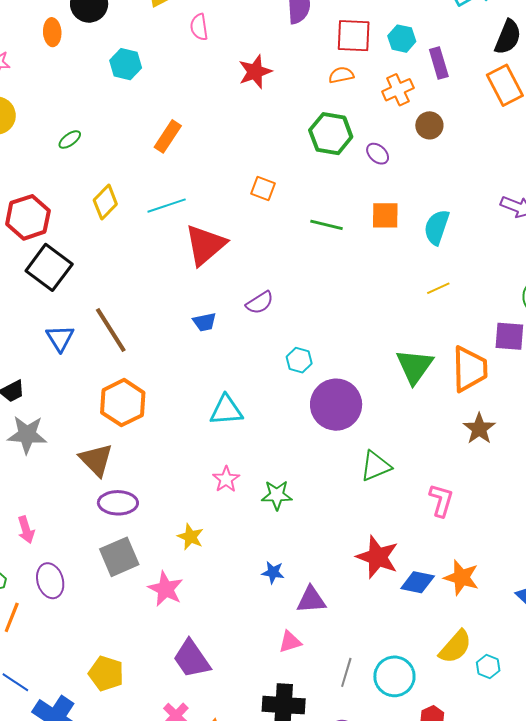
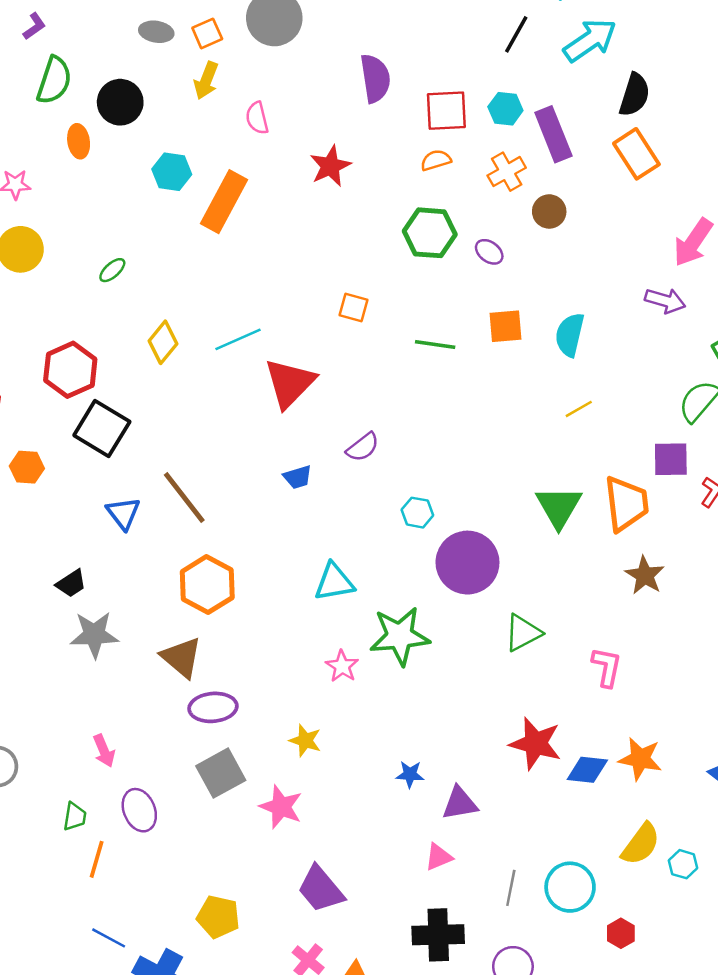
purple rectangle: (439, 63) -> (553, 134), size x1.4
orange rectangle: (168, 136) -> (224, 202), moved, size x1.5
green star: (277, 495) -> (400, 636), moved, size x1.6

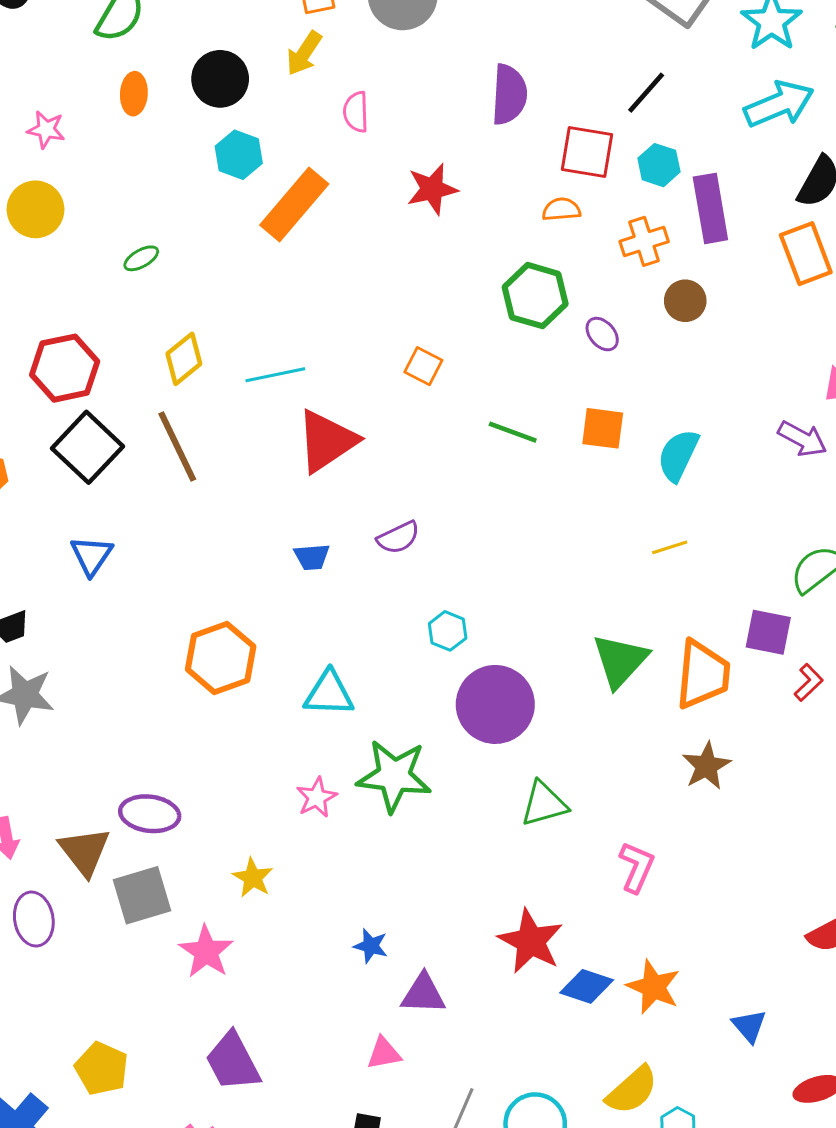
black line: (516, 34) -> (646, 93), moved
black circle: (120, 102) -> (220, 79), moved
brown line: (184, 498) -> (177, 446), moved
orange hexagon: (207, 585) -> (221, 658), moved
brown triangle: (181, 657) -> (84, 851), moved

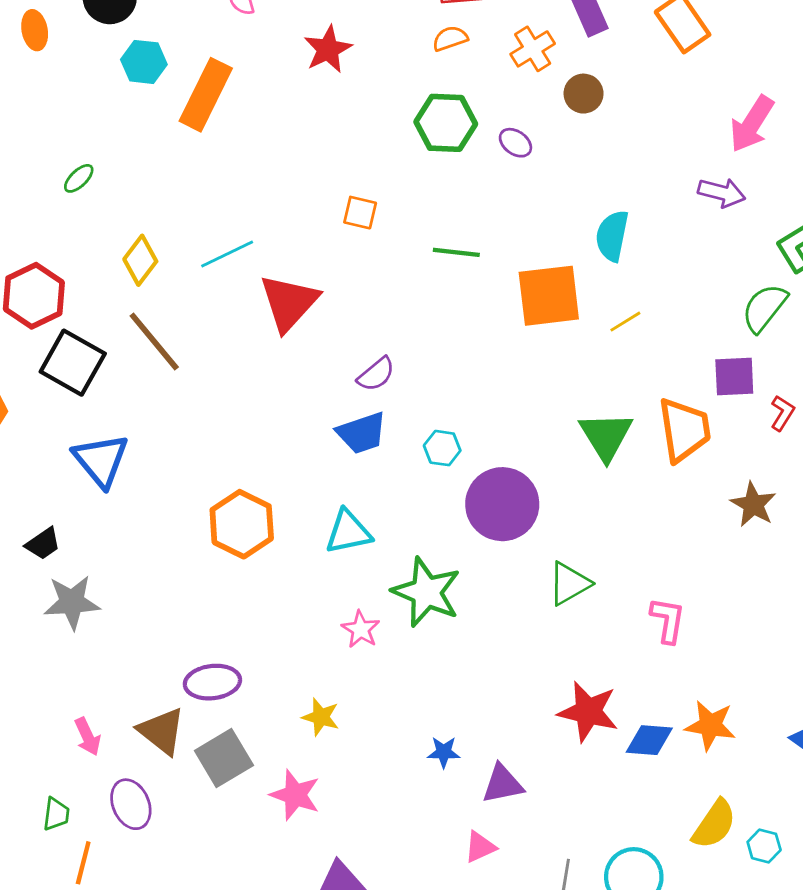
orange square: (603, 428) -> (549, 296), moved, size x1.6
blue triangle: (92, 556) -> (101, 460), size x1.4
blue trapezoid: (312, 557) -> (362, 433), moved, size x1.5
brown star: (706, 766) -> (753, 505), moved
green star: (394, 776) -> (426, 592), turned 30

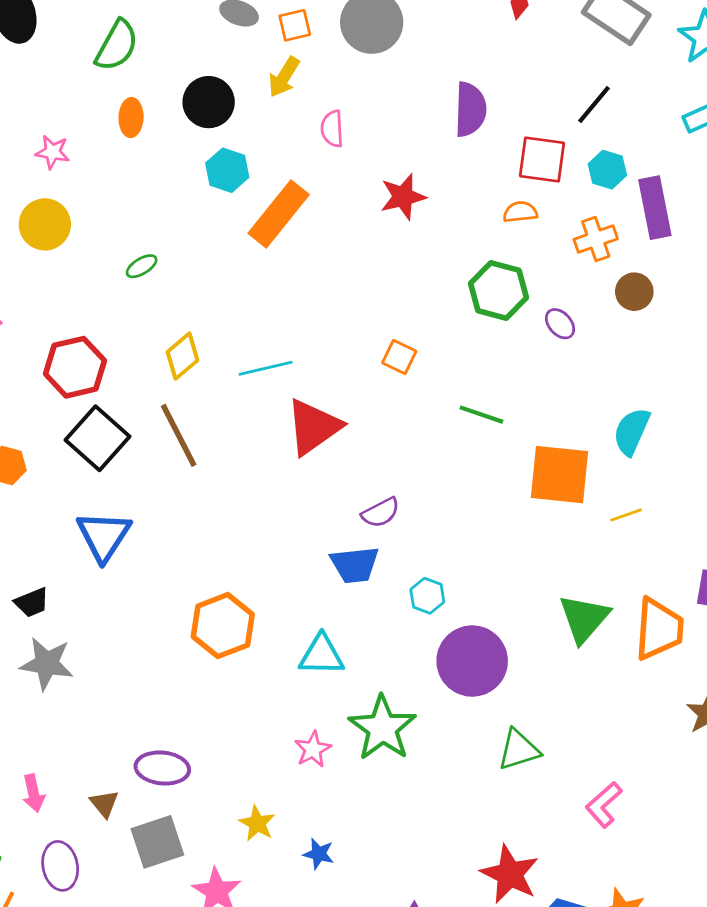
pink L-shape: (668, 620) -> (604, 805), turned -153
brown triangle: (162, 731) -> (104, 804), size x0.6
blue star: (444, 752) -> (319, 854), moved

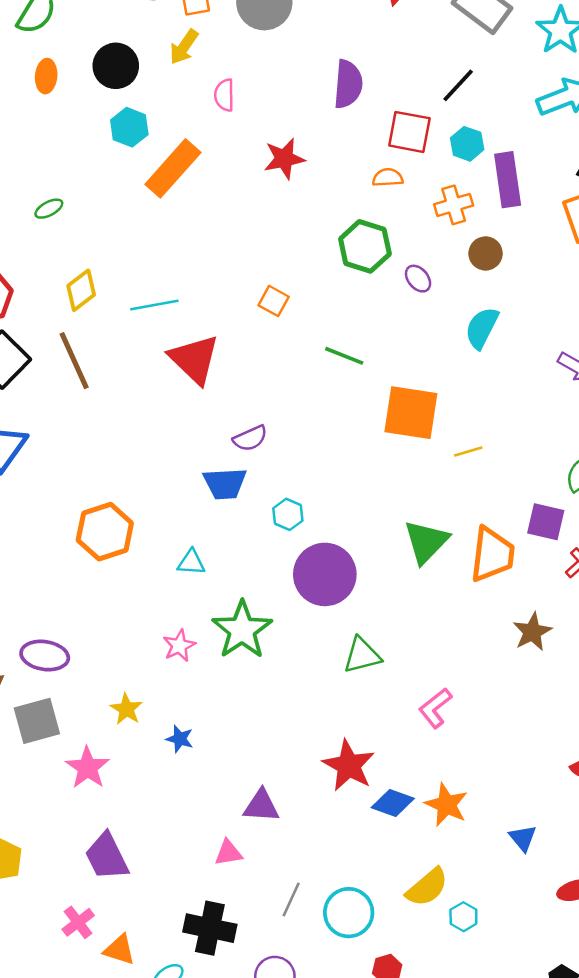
red triangle: (313, 427) -> (194, 359), turned -44
cyan semicircle: (632, 431) -> (482, 328), moved
cyan triangle: (322, 655) -> (191, 562), size x0.7

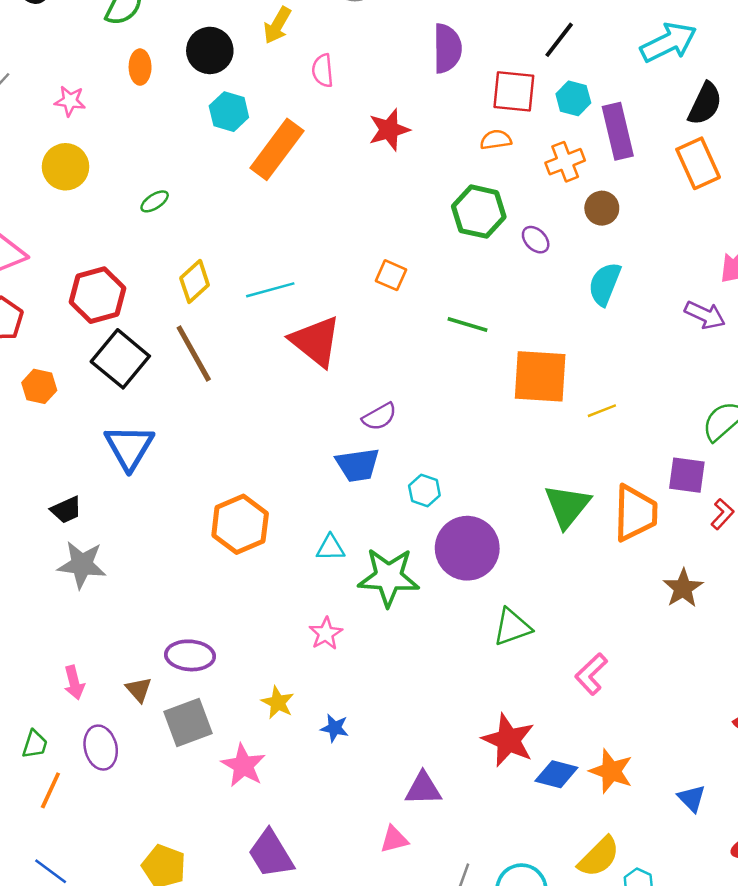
green star: (242, 630) -> (389, 577), moved, turned -30

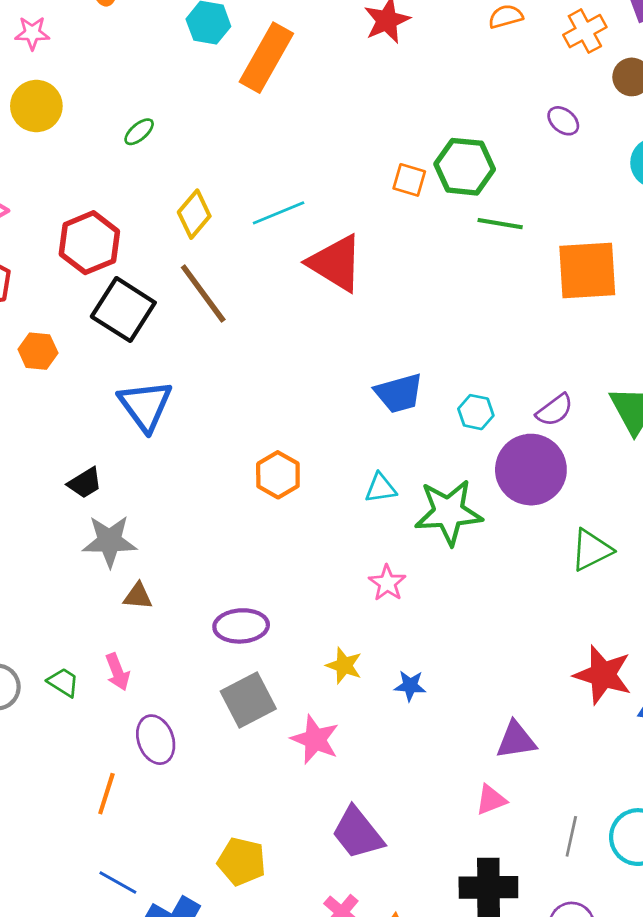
green hexagon: (479, 212) -> (465, 167), moved
purple semicircle: (379, 417) -> (555, 410), moved
orange hexagon: (240, 524) -> (278, 475), size x0.7
brown triangle: (139, 690) -> (138, 596), moved, turned -36
green trapezoid: (35, 744) -> (63, 682), moved, turned -68

